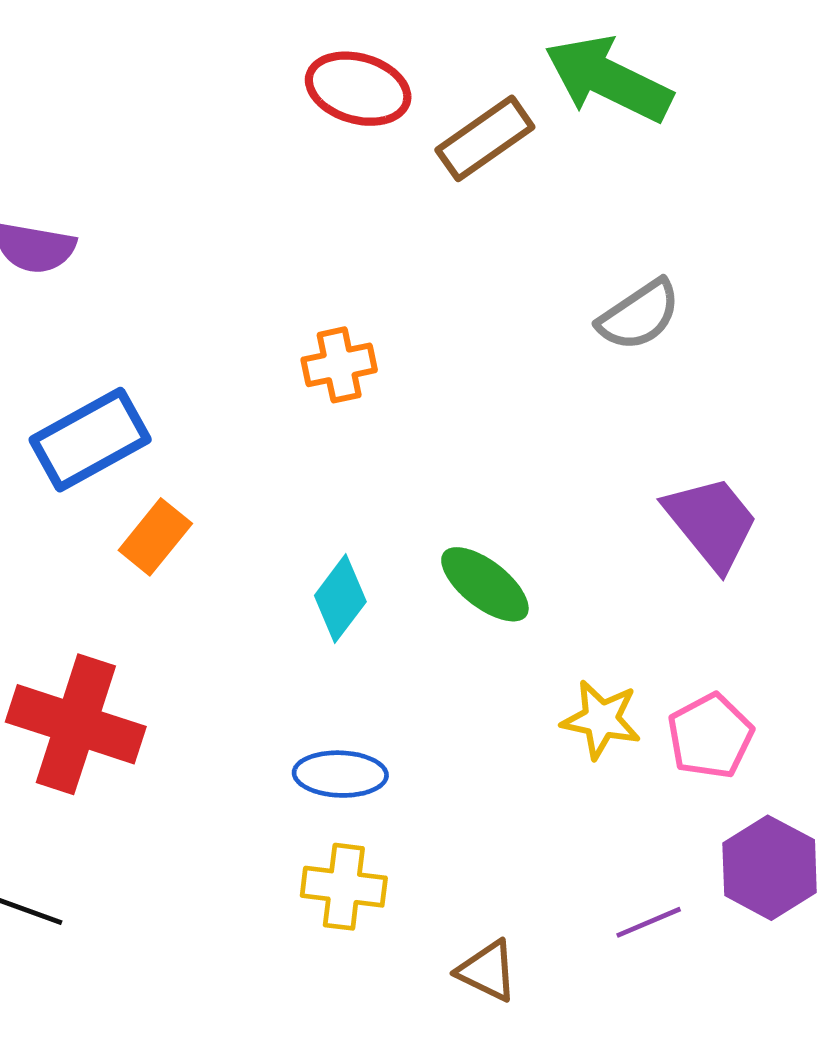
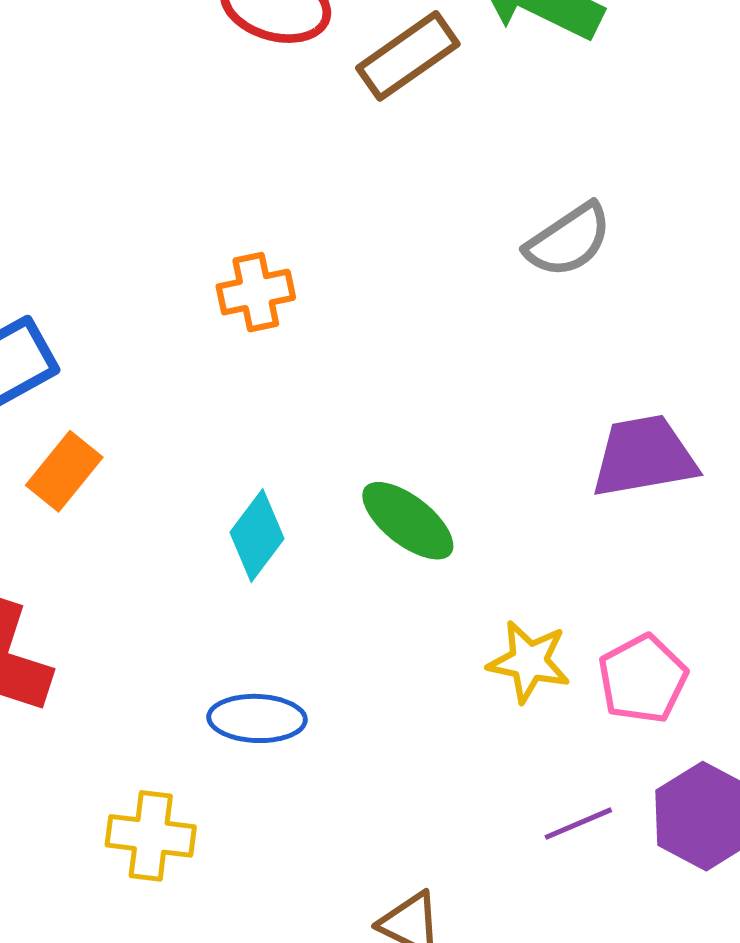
purple trapezoid: (711, 523) -> (644, 456), turned -61
yellow cross: (344, 887) -> (151, 836), moved
purple line: (649, 922) -> (578, 824), moved

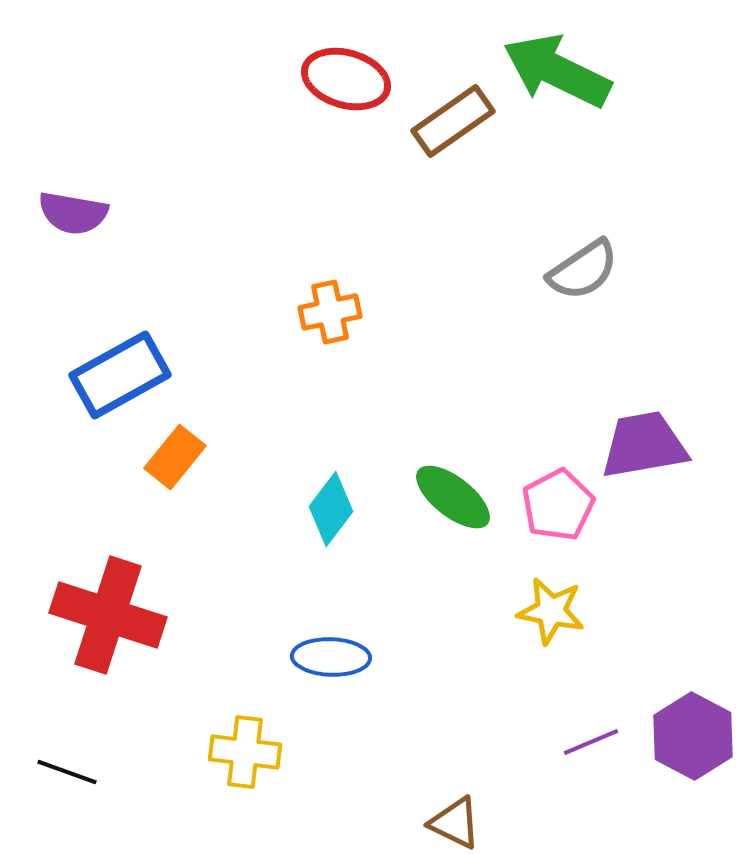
pink pentagon: (643, 679) -> (558, 505), moved

